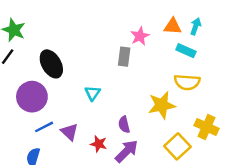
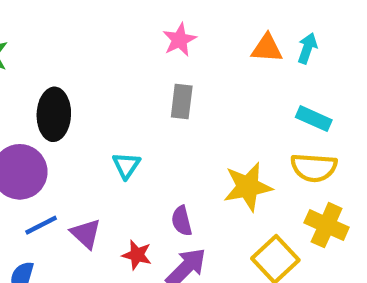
pink star: (140, 36) -> (180, 40), moved
cyan rectangle: (186, 51) -> (314, 119), moved
black ellipse: (51, 64) -> (54, 114), turned 32
yellow semicircle: (187, 82) -> (314, 168), moved

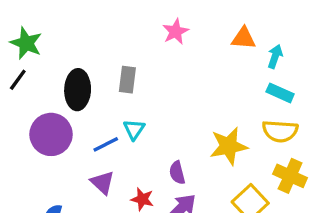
cyan arrow: (307, 48) -> (275, 56), moved
gray rectangle: (182, 102) -> (127, 80), moved
blue line: (41, 225) -> (106, 144), moved

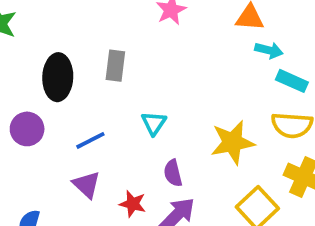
cyan arrow: (275, 56) -> (269, 50), moved, turned 85
cyan triangle: (134, 129) -> (154, 123), moved
purple circle: (51, 134) -> (27, 129), size x0.7

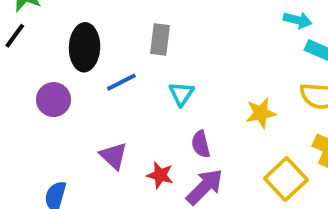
gray rectangle: (115, 66) -> (160, 40), moved
blue line: (90, 140) -> (121, 82), moved
yellow star: (232, 142) -> (261, 113), size x0.7

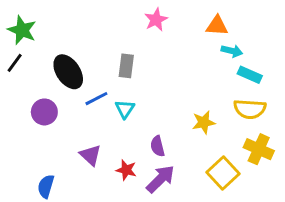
black ellipse: (85, 47) -> (68, 72), turned -36
cyan triangle: (181, 94) -> (125, 109), moved

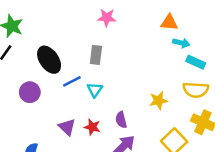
pink star: (156, 20) -> (107, 18), moved, turned 30
red star: (126, 170) -> (92, 127), moved

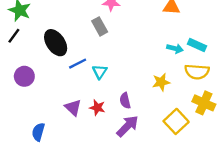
cyan arrow: (181, 43) -> (175, 48), moved
gray rectangle: (96, 55) -> (100, 26), moved, turned -36
purple circle: (30, 92) -> (24, 76), moved

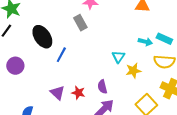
blue line: (78, 64) -> (61, 55), turned -35
cyan triangle: (100, 72) -> (118, 57), moved

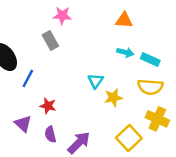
cyan arrow: (145, 42) -> (125, 52), moved
purple semicircle: (102, 87) -> (50, 134), moved
red star: (78, 93) -> (48, 106), moved

